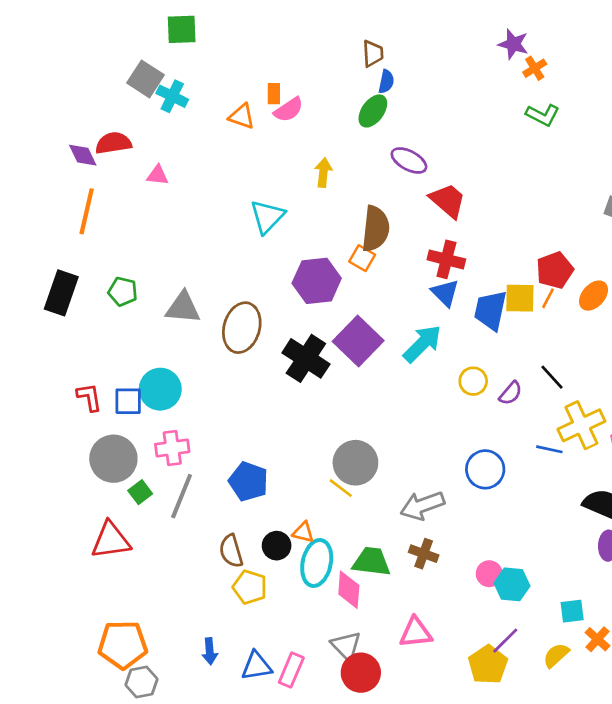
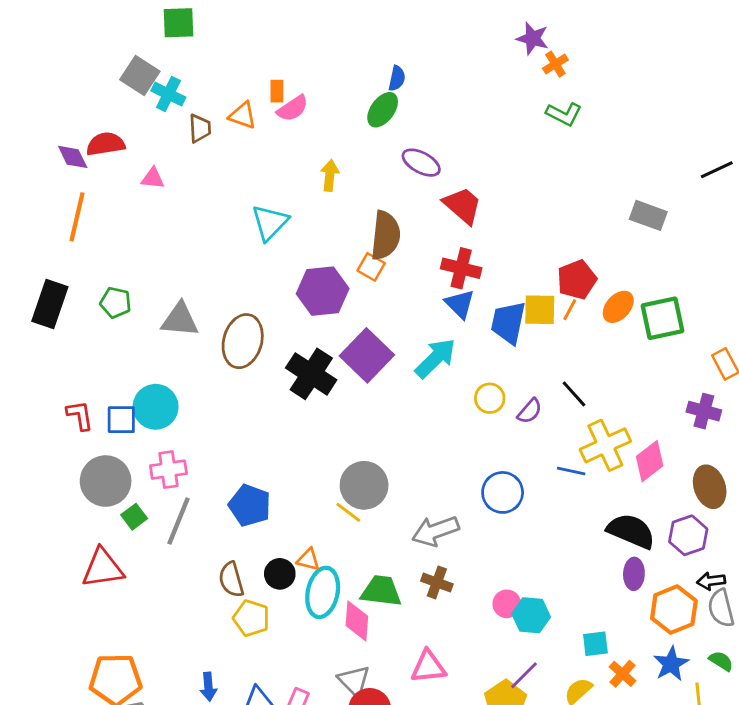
brown trapezoid: (373, 53) -> (200, 128), moved

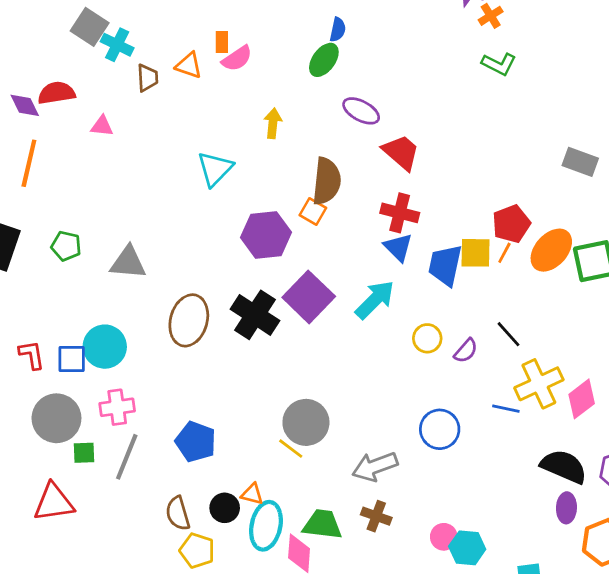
orange ellipse: (618, 307) -> (551, 250), size x1.4
brown ellipse: (243, 341) -> (189, 320), moved
green square: (134, 517) -> (84, 453), turned 35

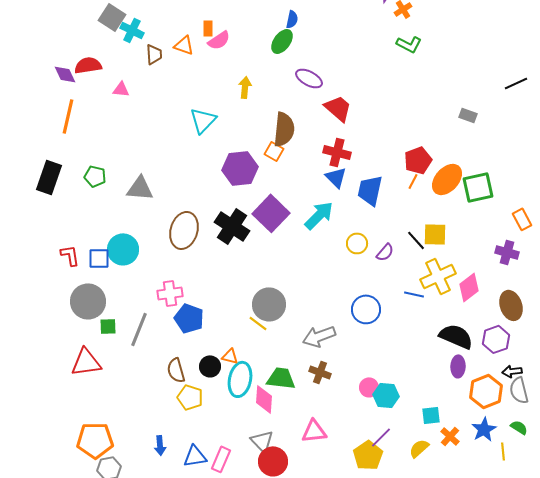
gray rectangle: (580, 162) -> (468, 115), size x0.7
yellow square: (475, 253) -> (435, 234), moved
pink cross: (117, 407) -> (170, 293), moved

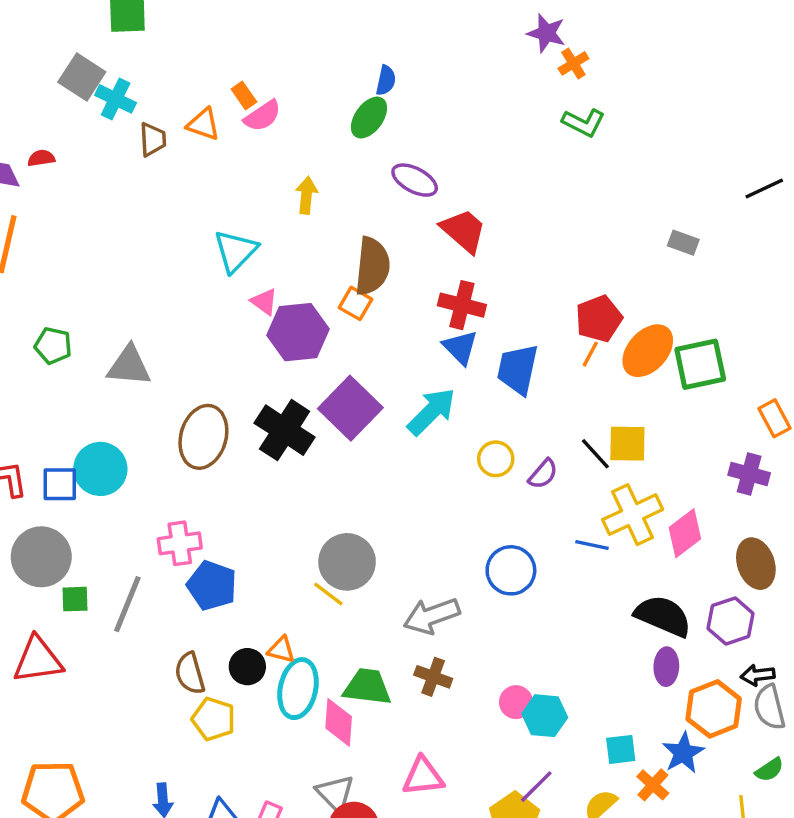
orange rectangle: (208, 28) -> (244, 96), turned -35
red semicircle: (88, 65) -> (41, 158), size x0.6
pink triangle: (121, 89) -> (264, 302), moved, turned 30
green semicircle: (519, 427) -> (769, 770), turned 114
blue star: (484, 429) -> (683, 753), moved

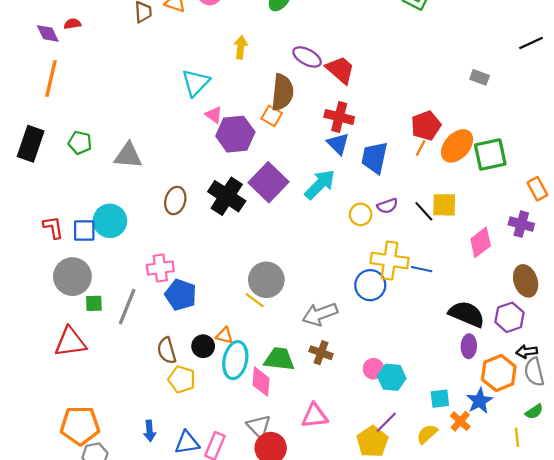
purple ellipse: (415, 180) -> (307, 57), moved
brown ellipse: (203, 437) -> (175, 201), size x0.7
purple semicircle: (543, 474) -> (387, 206), moved, turned 30
yellow cross: (633, 515) -> (390, 261), moved, turned 33
pink diamond: (685, 533) -> (481, 242), moved

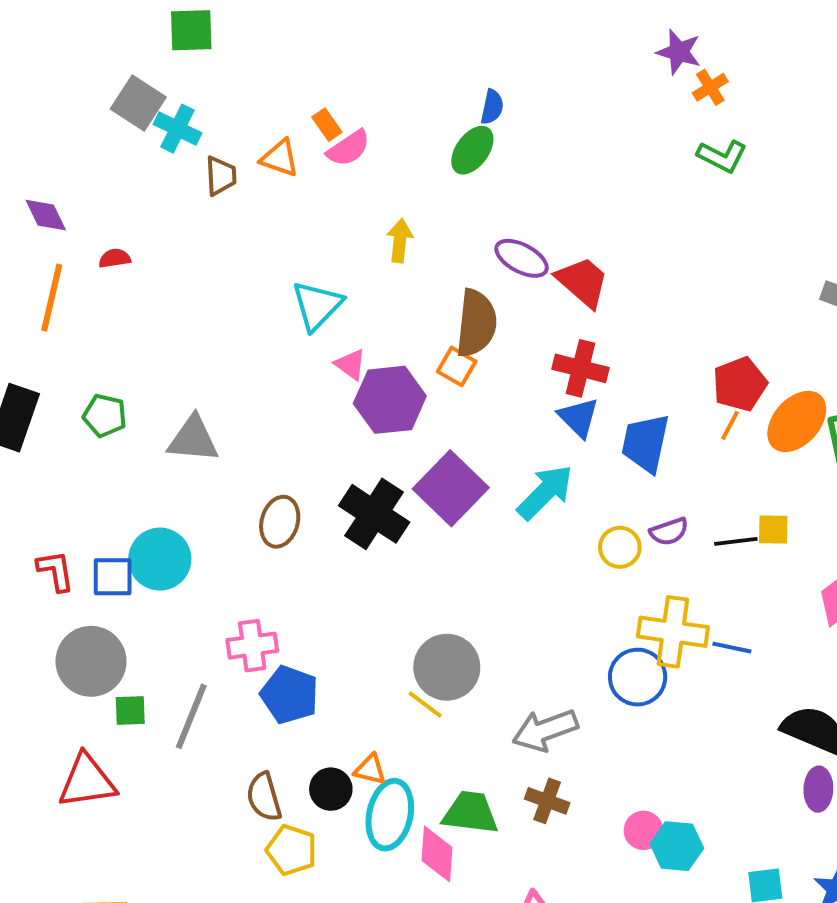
red semicircle: (72, 24) -> (115, 258), moved
yellow square: (444, 205) -> (773, 530), size x0.7
black line: (424, 211) -> (736, 541), turned -55

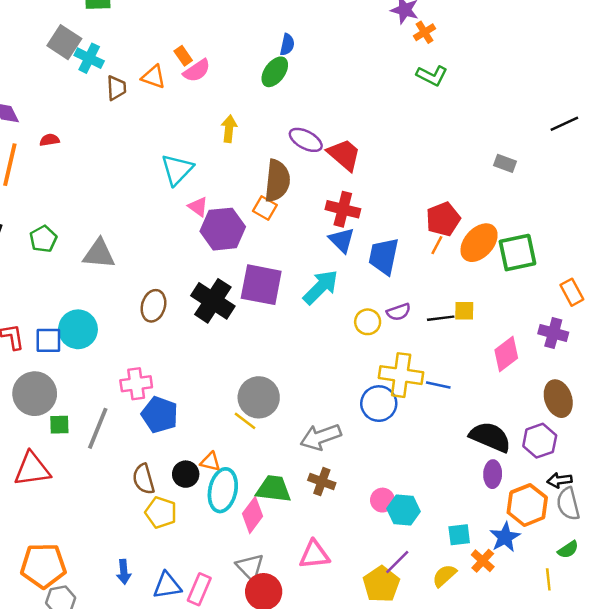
green pentagon: (105, 416) -> (43, 239), turned 30
purple square: (451, 488) -> (261, 285), turned -33
pink diamond: (437, 854) -> (253, 515), turned 32

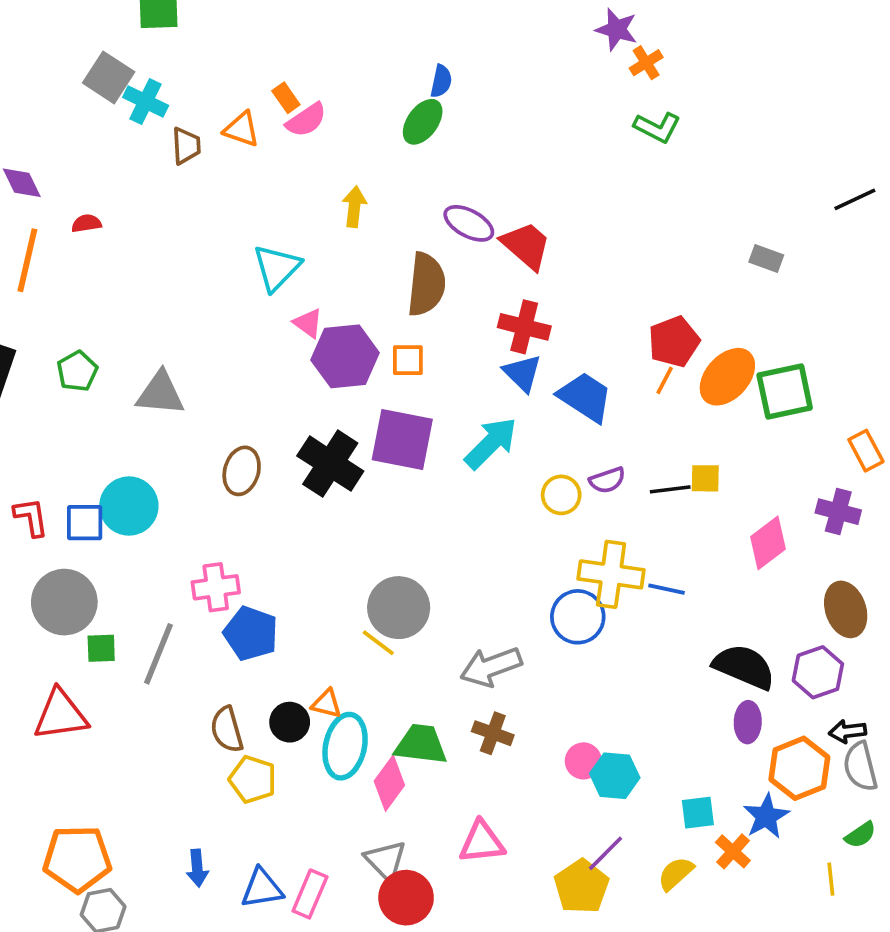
orange square: (265, 208) -> (408, 360), moved, turned -30
blue trapezoid: (384, 256) -> (585, 397), turned 111

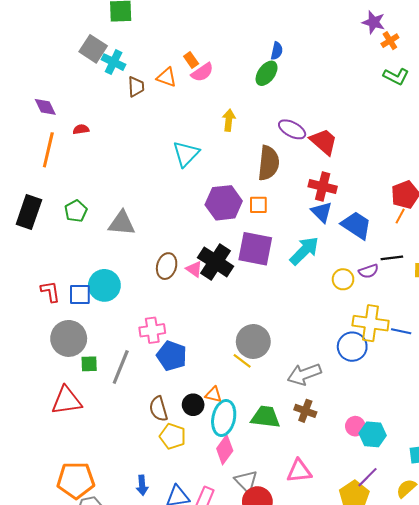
pink triangle: (308, 323) -> (194, 269), moved
black line: (670, 489) -> (392, 258), moved
pink diamond: (389, 783) -> (225, 450), moved

